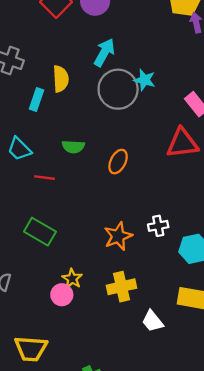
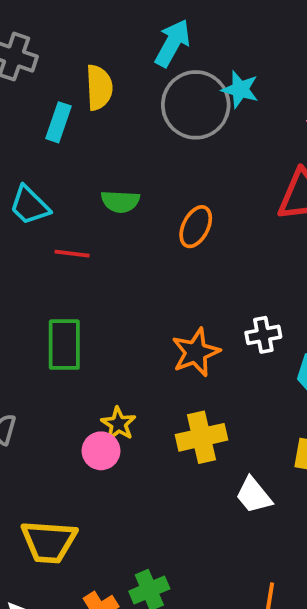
green rectangle: (40, 232) -> (64, 345), turned 60

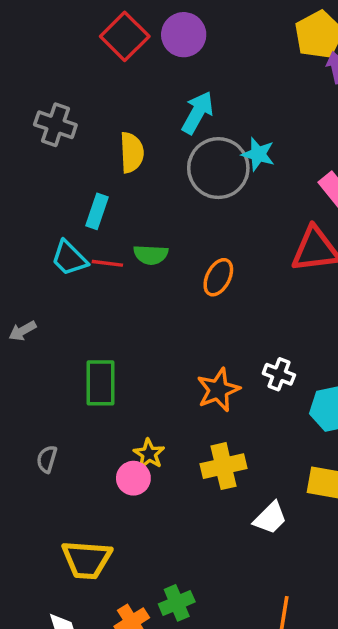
cyan rectangle: (58, 122) -> (97, 211), moved
red line: (72, 254) -> (107, 263), moved
white cross: (263, 335) -> (279, 374), turned 32
white trapezoid: (254, 495) -> (270, 518), turned -96

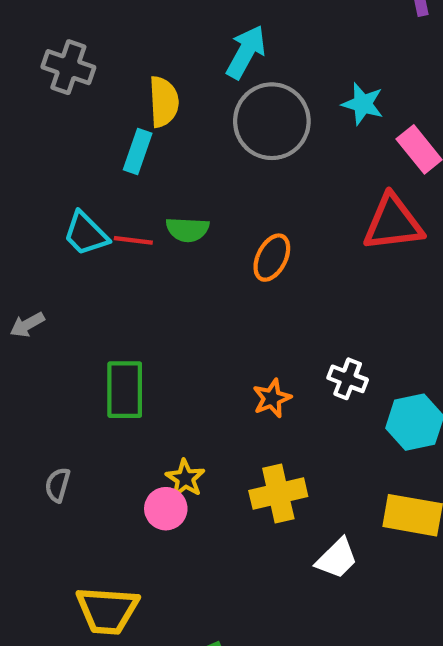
cyan star: (258, 154) -> (363, 104), moved
cyan rectangle: (97, 211) -> (138, 152), moved
orange star: (218, 390) -> (272, 398), size x0.7

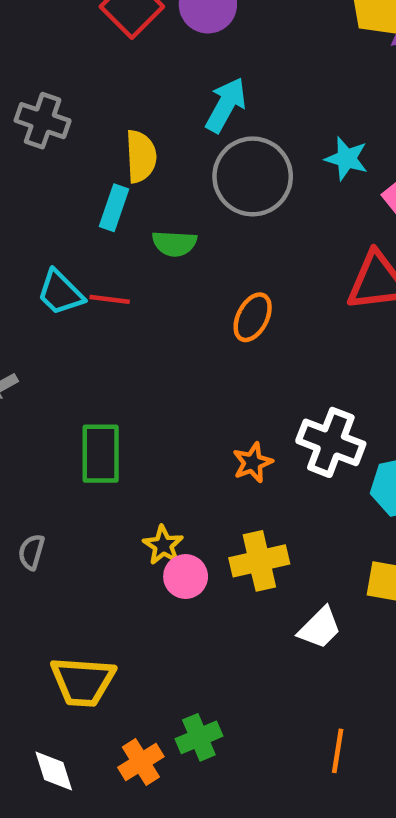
green semicircle: (187, 229) -> (174, 244), moved
white cross: (348, 379) -> (331, 442), size x1.6
pink circle: (166, 509) -> (186, 577), moved

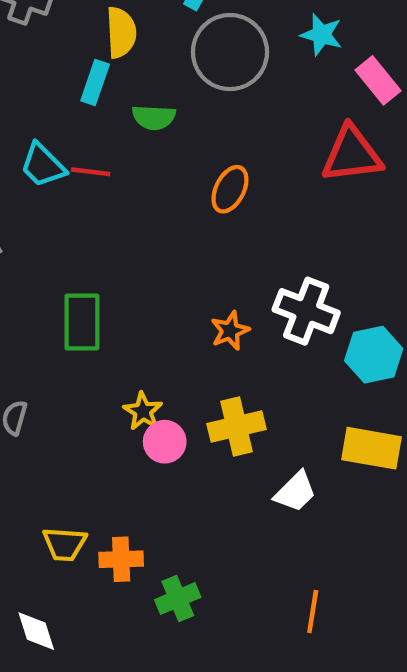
yellow trapezoid: (83, 682) -> (65, 544), size x0.7
orange cross: (141, 762) -> (121, 559), moved, turned 30

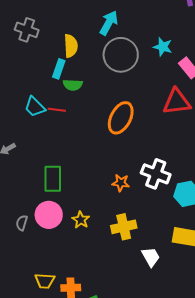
green semicircle: (154, 117) -> (73, 85), moved
orange ellipse: (230, 189) -> (121, 118), size x1.5
orange star: (230, 331) -> (121, 183), turned 30
pink circle: (165, 442) -> (49, 215), moved, size x1.4
white trapezoid: (295, 492) -> (151, 257), turned -75

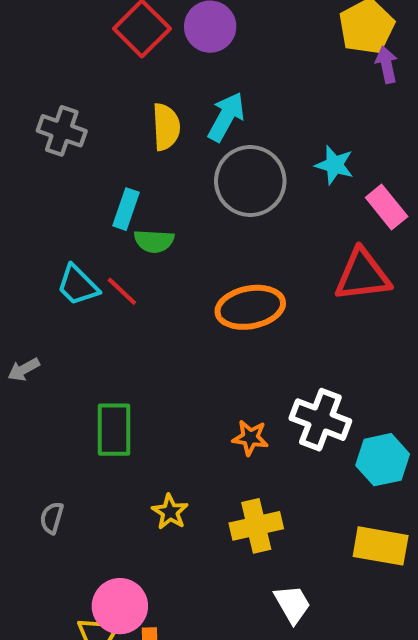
yellow semicircle: (71, 46) -> (166, 127), moved
red line: (57, 110) -> (122, 291), turned 36
orange ellipse: (121, 118) -> (250, 307), turned 52
pink circle: (49, 215) -> (120, 606), moved
white trapezoid: (151, 257) -> (292, 604), moved

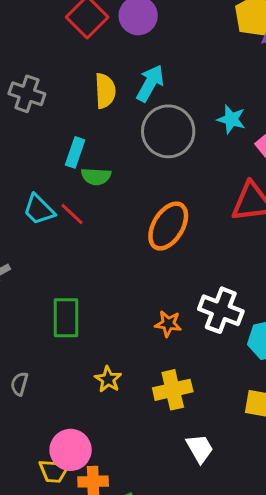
orange ellipse: (250, 307) -> (168, 226), turned -48

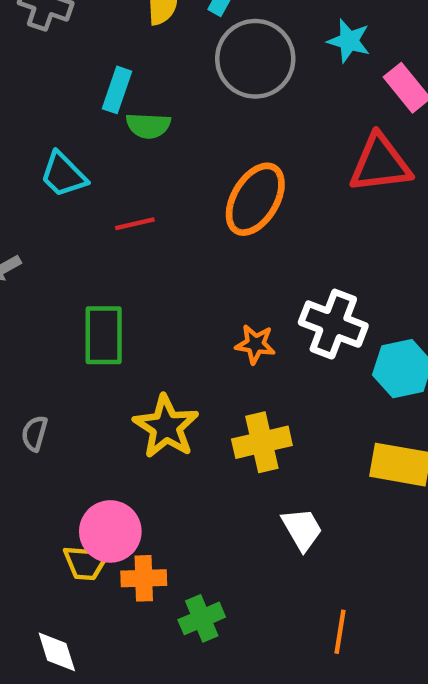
red line: (72, 214) -> (135, 224), moved, turned -56
yellow star: (108, 379) -> (166, 427), size x1.6

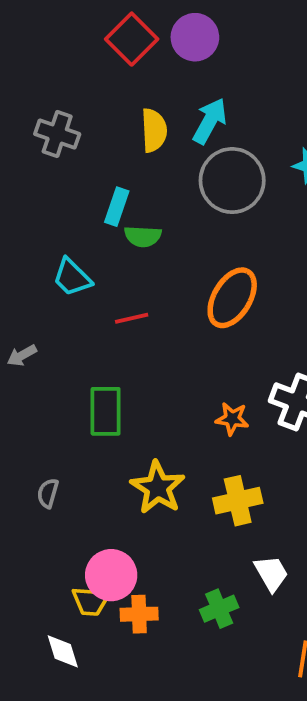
green cross: (202, 618) -> (219, 609), moved
white diamond: (57, 652) -> (63, 651), moved

